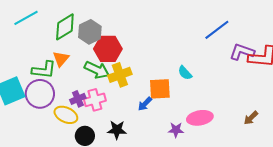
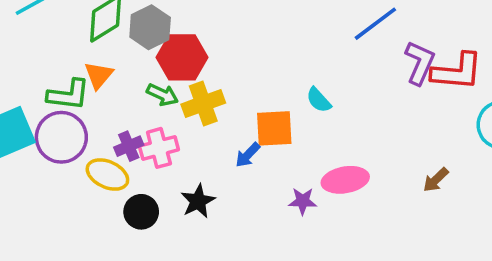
purple L-shape: (242, 52) -> (420, 63), turned 95
green arrow: (97, 70) -> (162, 95), size x0.7
black star: (117, 130) -> (198, 201), turned -30

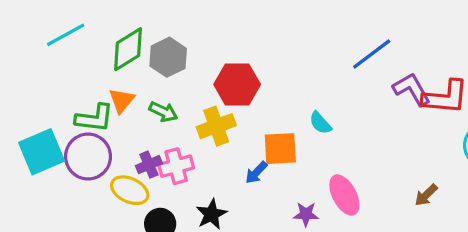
red hexagon: (182, 57) -> (237, 84), moved
purple L-shape: (420, 63) -> (412, 89), turned -54
green arrow: (162, 95) -> (163, 112), moved
pink ellipse: (345, 180) -> (344, 195), turned 72

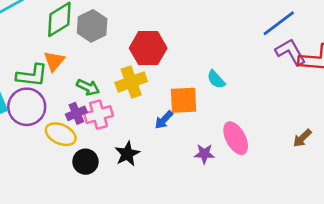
blue line: (372, 54) -> (279, 23), moved
green arrow: (163, 112) -> (88, 87), moved

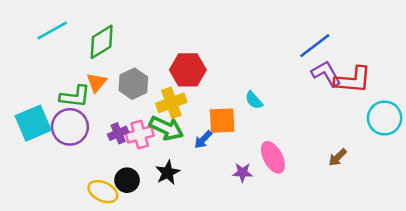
gray hexagon: (92, 26) -> (133, 84), moved
green arrow: (88, 87) -> (166, 128), moved, size x1.5
yellow ellipse: (61, 134) -> (103, 192), moved

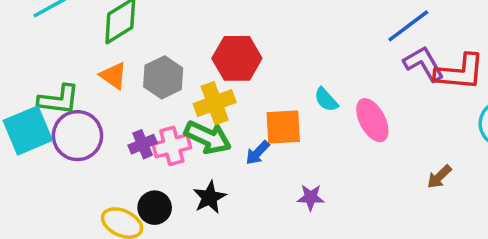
orange triangle: (97, 82) -> (113, 76), turned -35
green L-shape: (75, 96) -> (59, 100), moved
pink ellipse: (273, 157) -> (372, 120), moved

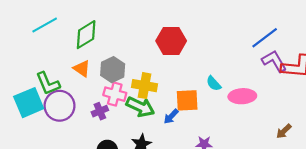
red hexagon: (237, 58) -> (171, 41), moved
green L-shape: (59, 100) -> (48, 83), turned 60
yellow cross: (215, 103) -> (145, 86), turned 30
pink ellipse: (372, 120) -> (242, 96), turned -65
pink cross: (172, 146) -> (115, 94), moved, turned 30

